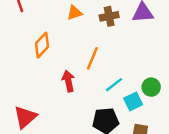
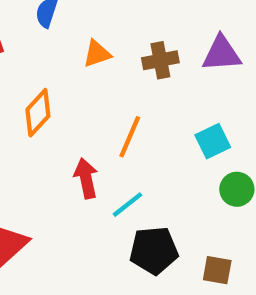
cyan line: (114, 85) -> (128, 205), moved
cyan square: (133, 101) -> (213, 141), moved

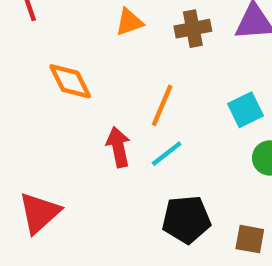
orange diamond: (38, 113) -> (70, 81), turned -69
cyan line: (128, 205) -> (167, 154), moved

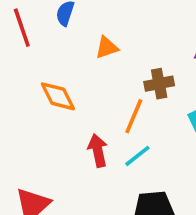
brown cross: (193, 29) -> (159, 84), moved

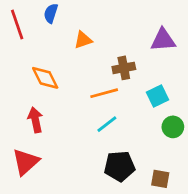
orange line: (134, 116) -> (104, 93), turned 52
red arrow: (98, 151) -> (35, 120), moved

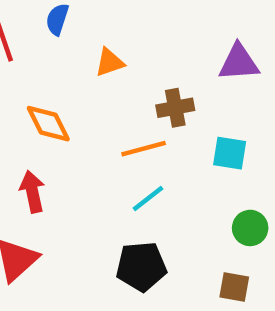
cyan square: (157, 96) -> (230, 153), turned 35
green circle: (173, 127) -> (250, 228), moved
black pentagon: (120, 166) -> (141, 267), moved

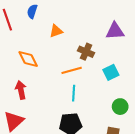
brown cross: (175, 108) -> (86, 52), turned 35
cyan square: (230, 153) -> (111, 72), turned -35
cyan line: (148, 198) -> (74, 93), turned -49

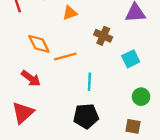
orange line: (72, 70) -> (65, 56), moved
red arrow: (21, 90) -> (31, 78), turned 138

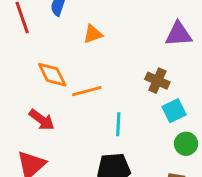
brown cross: (103, 36) -> (157, 81), moved
cyan square: (131, 59) -> (174, 111), moved

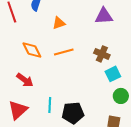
purple triangle: (178, 34) -> (104, 16), moved
orange line: (87, 91) -> (64, 52), moved
cyan line: (118, 124) -> (50, 105), moved

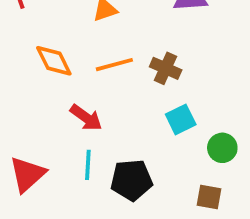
brown cross: (102, 54) -> (166, 68), moved
cyan square: (113, 74) -> (181, 119), moved
red arrow: (25, 80) -> (86, 118), moved

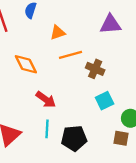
orange line: (114, 65) -> (70, 55), moved
brown square: (209, 197) -> (121, 138), moved

